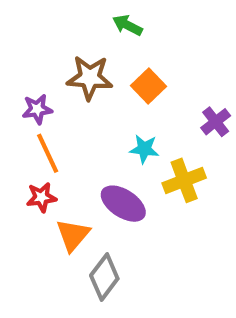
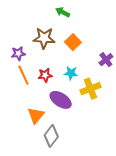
red star: (41, 197) -> (45, 75), moved

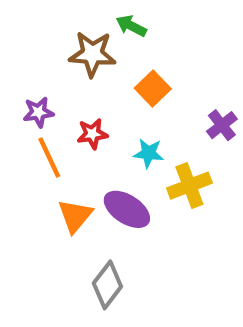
brown star: (44, 38) -> (92, 54), moved
red star: (45, 75) -> (92, 134), moved
orange triangle: (36, 115) -> (75, 216), moved

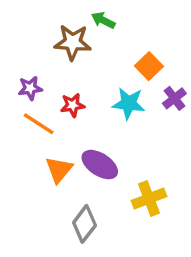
orange square: (153, 88) -> (149, 66), moved
cyan star: (148, 153) -> (129, 103), moved, size x1.4
orange line: (49, 158) -> (39, 124), turned -32
yellow cross: (189, 186) -> (149, 198), moved

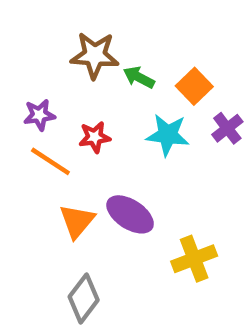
green arrow: (103, 20) -> (139, 77), moved
gray diamond: (84, 224) -> (84, 298), moved

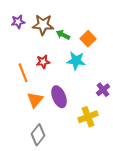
purple star: (39, 115) -> (18, 22), moved
purple cross: (227, 128) -> (103, 90), moved
orange line: (50, 161) -> (23, 73), turned 36
purple ellipse: (130, 214) -> (59, 97), turned 35

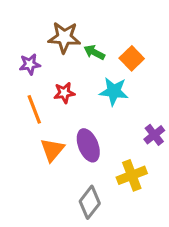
purple star: (18, 22) -> (30, 64), moved
gray diamond: (38, 135) -> (90, 202), moved

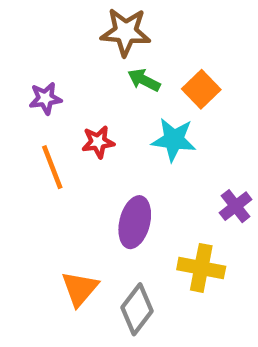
brown star: (64, 37) -> (126, 32), moved
purple ellipse: (88, 145) -> (135, 222), turned 36
orange triangle: (52, 150) -> (80, 289), moved
yellow cross: (132, 175) -> (201, 268), turned 32

